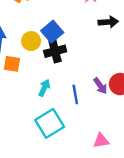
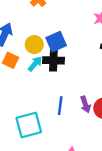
cyan arrow: (44, 88) -> (35, 64), moved

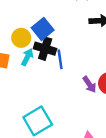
black cross: (53, 60) -> (45, 49), turned 30
blue line: (60, 106) -> (60, 59), moved

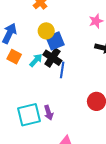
yellow circle: (21, 38) -> (46, 31), moved
purple arrow: (89, 84) -> (49, 113), moved

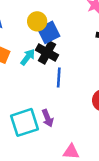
blue line: (62, 70) -> (59, 77), moved

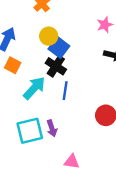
blue square: (49, 32) -> (59, 47), turned -30
cyan arrow: (28, 57) -> (34, 88), moved, size x1.5

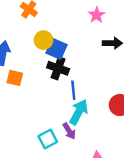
cyan arrow: (34, 88) -> (79, 112), moved
cyan square: (30, 131) -> (48, 139), size x0.7

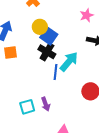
orange square: (15, 78) -> (11, 52), turned -32
cyan arrow: (79, 112) -> (69, 62), moved

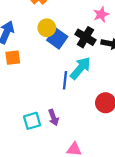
black cross: (47, 52) -> (85, 37), moved

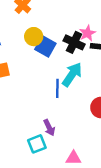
pink star: (101, 14) -> (87, 33), moved
cyan square: (32, 121) -> (37, 144), moved

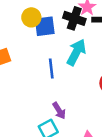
blue square: (45, 46) -> (45, 26), turned -30
blue line: (57, 88) -> (51, 68), moved

